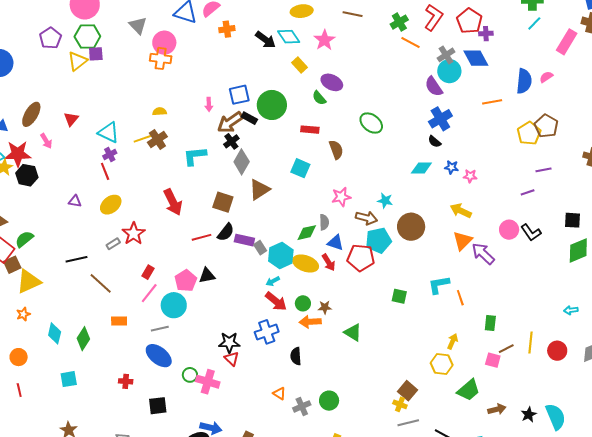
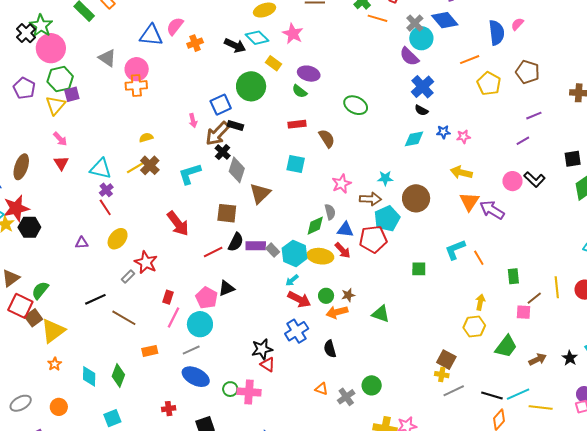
green circle: (272, 105) -> (251, 86), moved
yellow pentagon: (529, 133) -> (489, 84), moved
pink arrow: (46, 141) -> (60, 139), moved

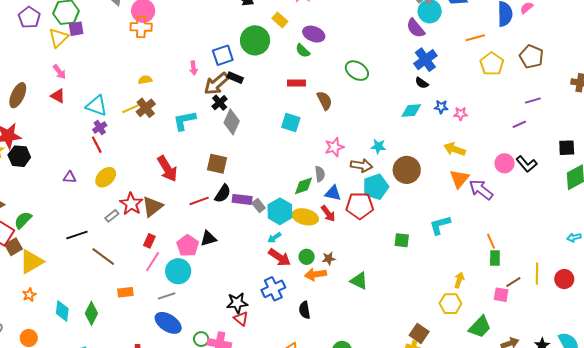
red triangle: (61, 163) -> (58, 96), turned -35
brown triangle: (260, 193) -> (152, 207), moved
orange line: (479, 258) -> (491, 241), moved

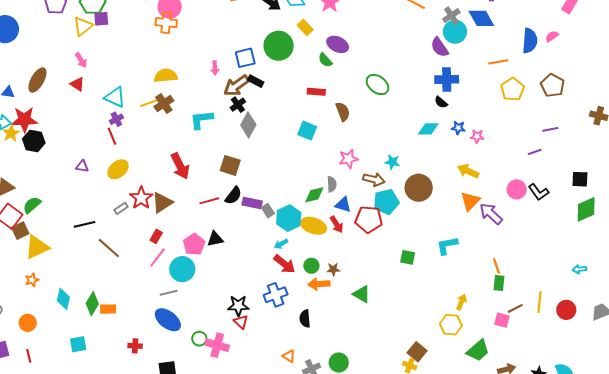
blue cross: (425, 60) -> (447, 79), turned 30
yellow semicircle: (145, 80) -> (166, 76), size x1.6
orange rectangle: (125, 292) -> (108, 309), moved

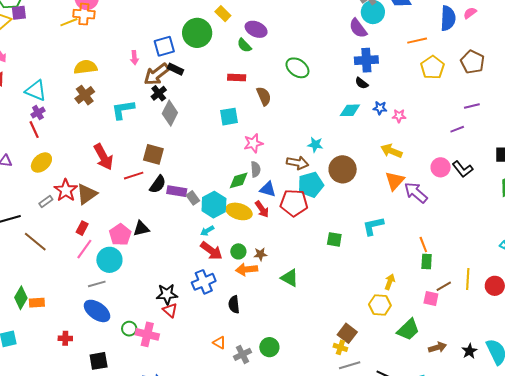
yellow line: (149, 103) -> (69, 22), moved
cyan square: (307, 131) -> (229, 117), turned -30
pink star: (348, 159) -> (253, 143), moved
red line: (209, 201) -> (134, 176), moved

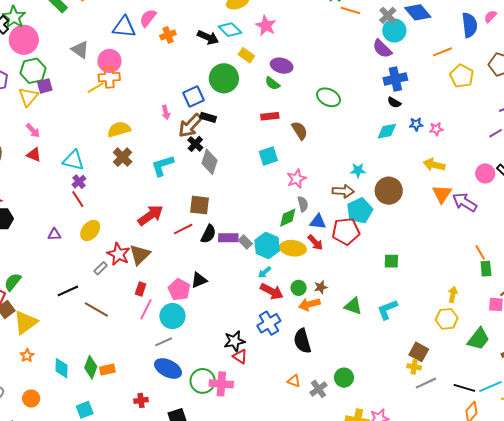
red arrow: (103, 157) -> (151, 215), turned -88
cyan L-shape: (373, 226) -> (387, 309), moved
black semicircle: (234, 305) -> (302, 341), size x1.4
green circle: (129, 329) -> (203, 381), size x1.6

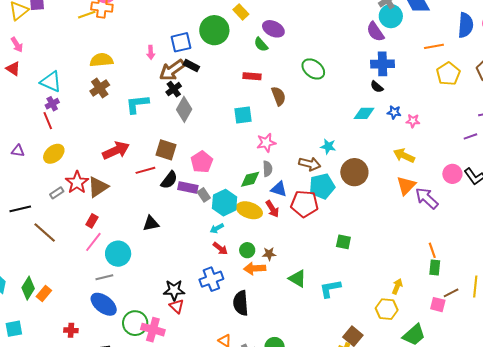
pink pentagon: (179, 290) -> (202, 162), moved
red arrow: (272, 291) -> (220, 248), size x0.7
orange rectangle: (107, 370) -> (44, 294), turned -49

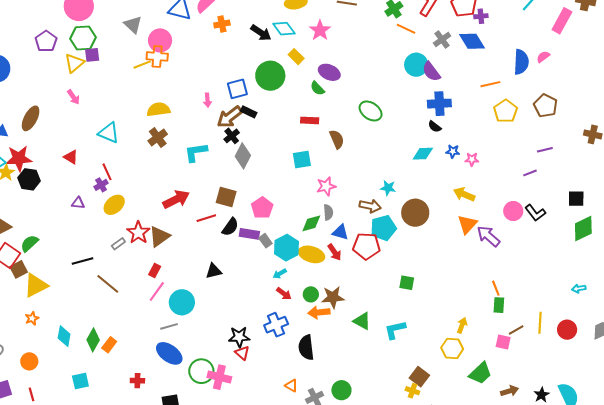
cyan circle: (391, 16) -> (416, 65), moved
red triangle: (13, 69) -> (71, 157), moved
purple cross: (52, 104) -> (101, 185), moved
brown star: (269, 254) -> (333, 297), size x1.6

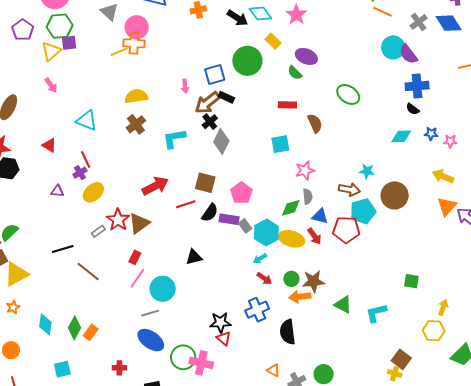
green square: (407, 283) -> (411, 281), moved

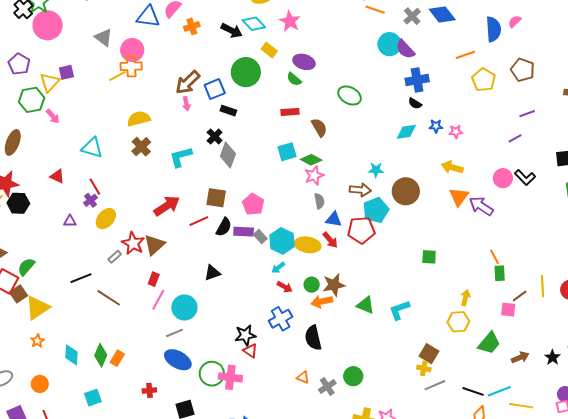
green hexagon: (60, 26) -> (32, 100), moved
brown arrow: (207, 103) -> (188, 82), moved
green diamond: (291, 208) -> (311, 160), moved, turned 50
green square: (411, 281) -> (429, 257), moved

